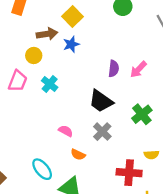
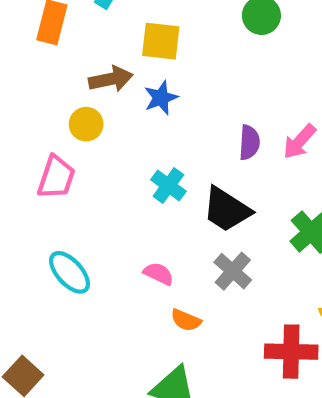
yellow square: (73, 16) -> (161, 41), turned -36
cyan cross: (50, 84) -> (168, 186), moved
cyan ellipse: (42, 169) -> (69, 272), moved

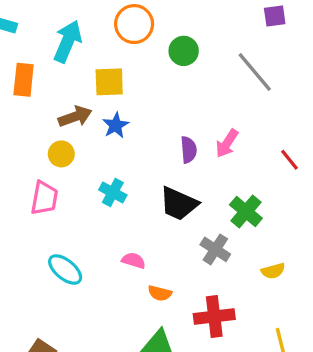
cyan cross: (168, 186) -> (113, 192), moved
gray cross: (233, 271) -> (215, 249), moved
red cross: (291, 352) -> (214, 317), moved

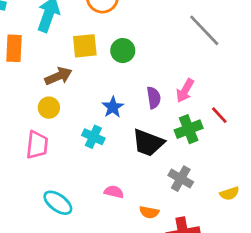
green circle: (184, 51) -> (123, 51), moved
blue star: (116, 125) -> (113, 107), moved
red line: (290, 160) -> (219, 115), moved
green cross: (246, 211) -> (189, 129), moved, turned 32
orange semicircle: (160, 293) -> (149, 212), moved

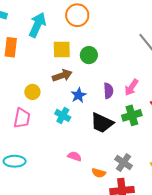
brown arrow: (58, 76) -> (62, 75), moved
gray cross: (181, 179) -> (124, 163), moved
cyan ellipse: (58, 203) -> (15, 161), moved, turned -40

